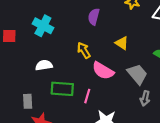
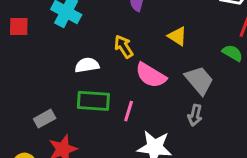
white semicircle: (44, 65) -> (87, 65), moved
gray arrow: (145, 98) -> (195, 115), moved
gray rectangle: (28, 101) -> (45, 119), turned 64

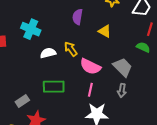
yellow triangle: (177, 36) -> (105, 31), moved
white semicircle: (87, 65) -> (48, 53), moved
pink line: (129, 111) -> (90, 90), moved

